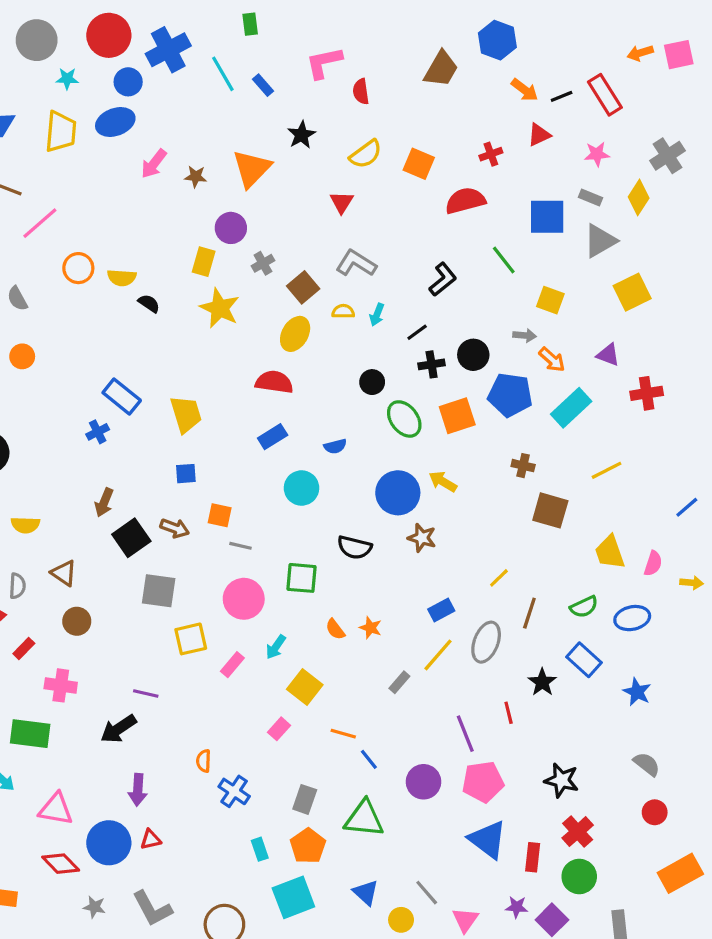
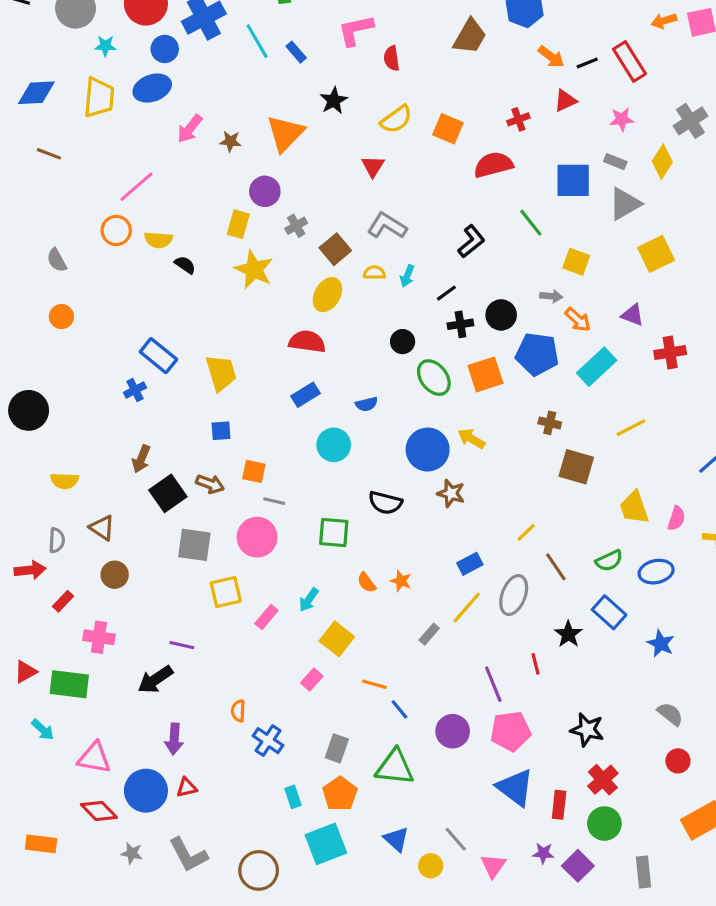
pink line: (40, 223) -> (137, 187), moved
pink circle: (244, 599) -> (257, 537), moved
brown line: (529, 613) -> (556, 567), turned -52

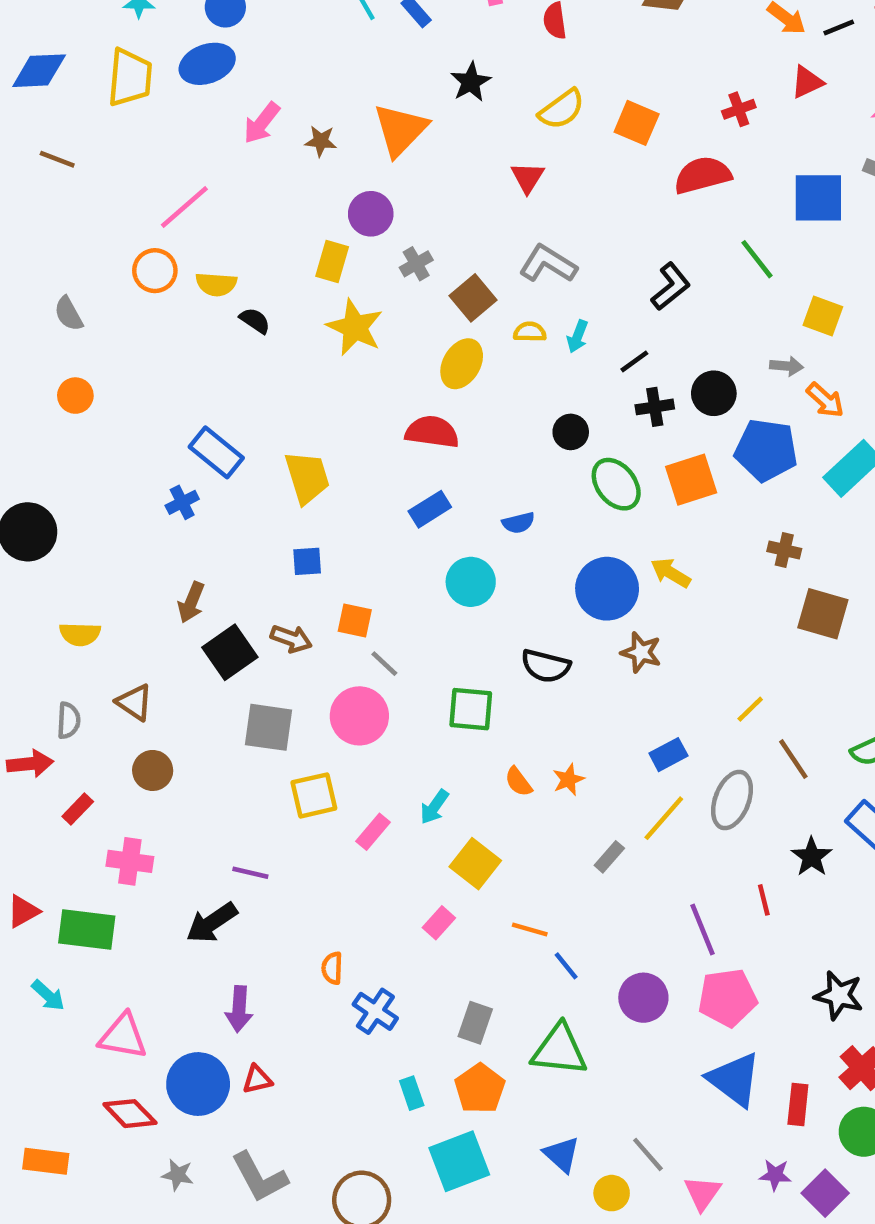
gray line: (274, 501) -> (384, 664), turned 30
orange star: (401, 581) -> (568, 780), turned 30

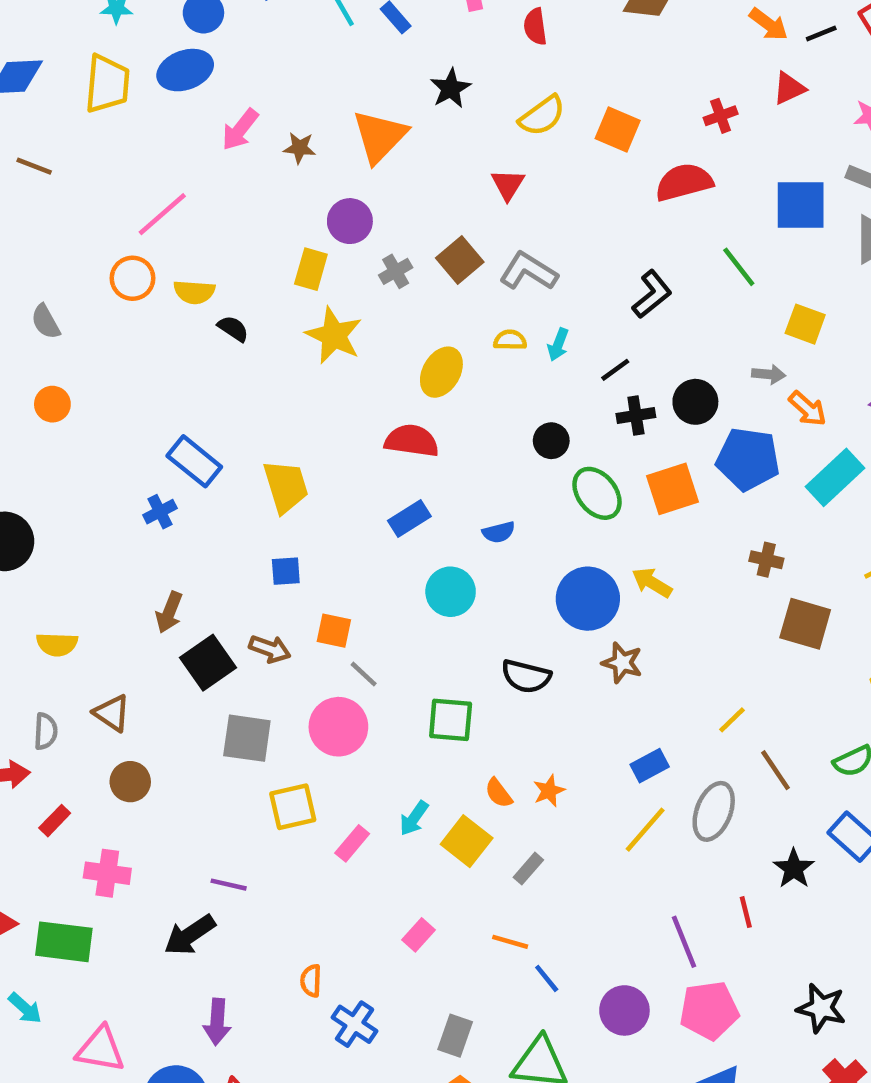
brown square: (473, 298) -> (460, 260), moved
gray rectangle: (609, 857) -> (528, 869), moved
yellow square: (475, 864) -> (467, 841), moved

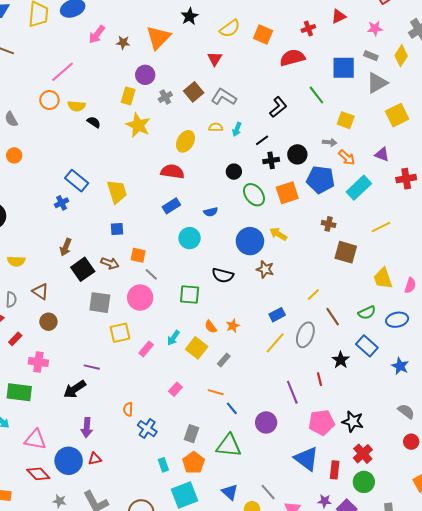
pink pentagon: (709, 1010) -> (322, 422), moved

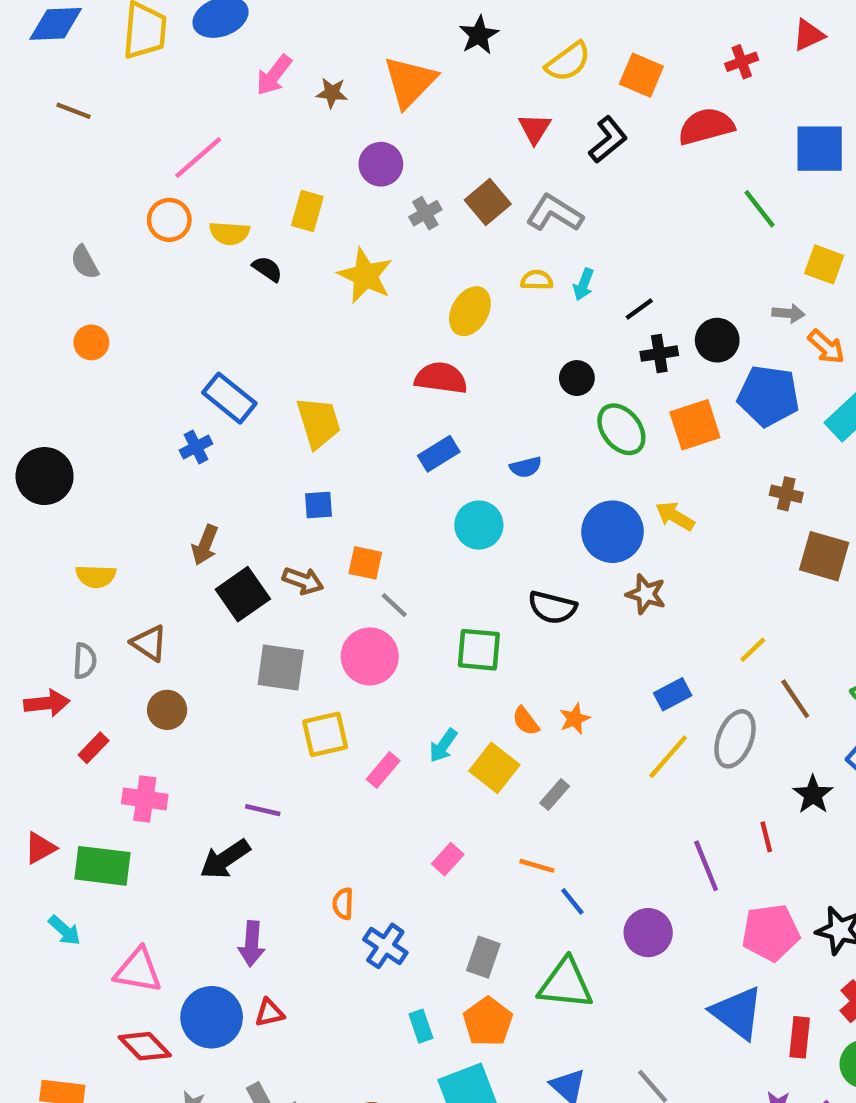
yellow rectangle: (128, 96) -> (307, 211), moved
black L-shape: (278, 107) -> (608, 140), moved

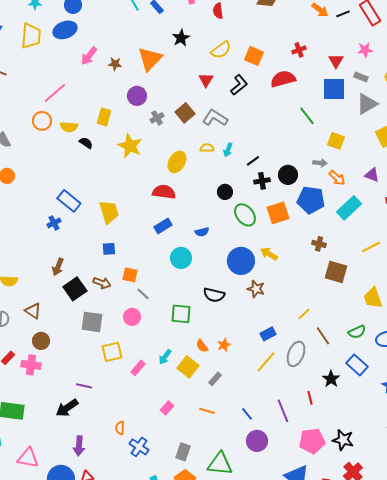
red triangle: (809, 35) -> (336, 61), moved, turned -35
pink circle: (370, 656) -> (132, 317), size x0.7
pink cross: (145, 799) -> (31, 365), moved
blue line: (572, 901) -> (247, 414), moved

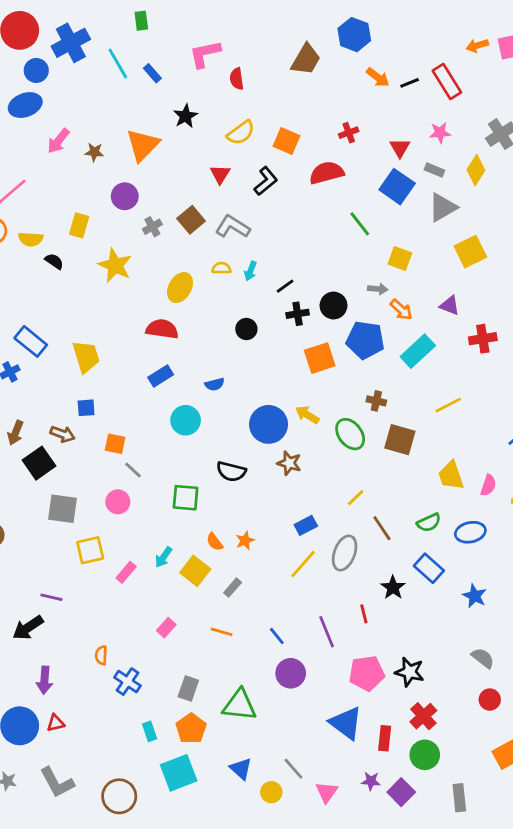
blue square: (334, 89) -> (397, 187), turned 35
green ellipse: (245, 215) -> (350, 434), moved
brown arrow: (102, 283) -> (63, 434), moved

